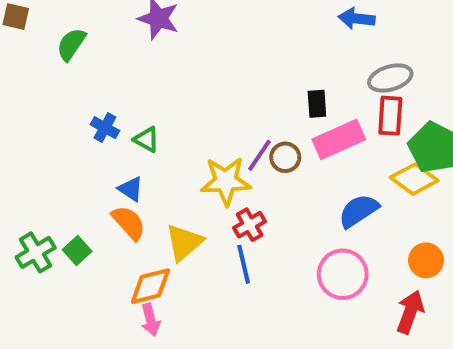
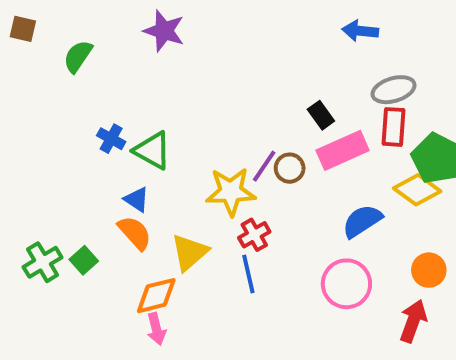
black rectangle: (317, 104) -> (321, 115), turned -32
green triangle: (147, 139) -> (152, 150), size x1.5

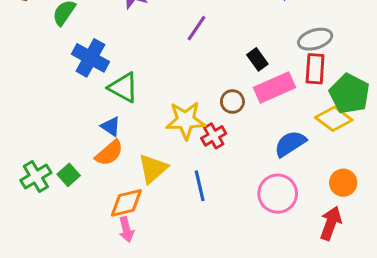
blue cross: (111, 139) -> (90, 58), moved, size x1.6
purple line: (264, 166) -> (197, 28), moved
orange semicircle: (135, 233) -> (109, 153), turned 92
red cross: (254, 235) -> (214, 136), moved

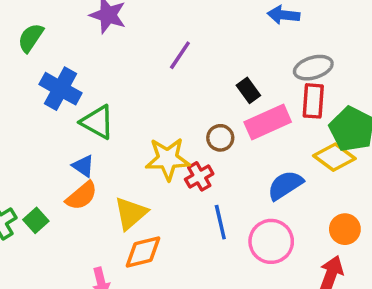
blue line: (200, 186) -> (220, 222), moved
orange diamond: (126, 203) -> (143, 252), moved

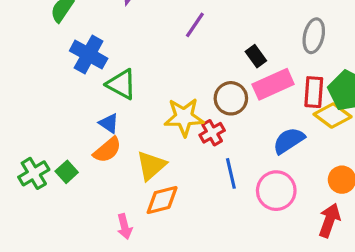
gray ellipse: (313, 68) -> (314, 36), turned -60
red rectangle: (313, 101) -> (314, 92), moved
brown circle: (220, 138) -> (231, 98), size x1.4

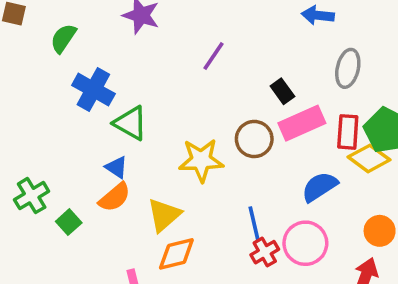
red cross: (212, 133) -> (265, 252), moved
green cross: (34, 173) -> (32, 196), moved

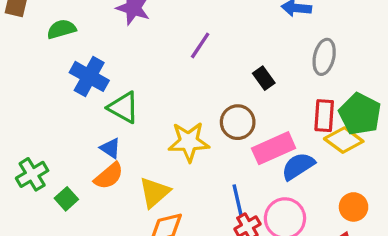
green semicircle: (63, 38) -> (61, 29), turned 40
pink rectangle: (302, 123) -> (274, 148), moved

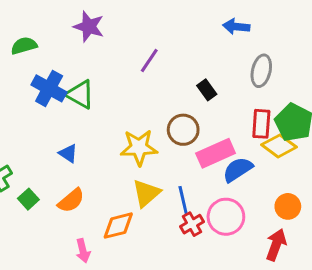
green triangle: (123, 107) -> (80, 94), moved
orange semicircle: (109, 176) -> (71, 201), moved
yellow triangle: (154, 192) -> (146, 193), moved

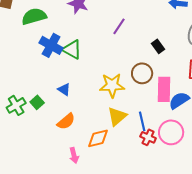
green semicircle: (24, 46) -> (34, 16), size x1.4
pink rectangle: (216, 153) -> (164, 89), turned -65
green square: (28, 199) -> (37, 102), moved
red cross: (192, 224) -> (148, 137), turned -35

